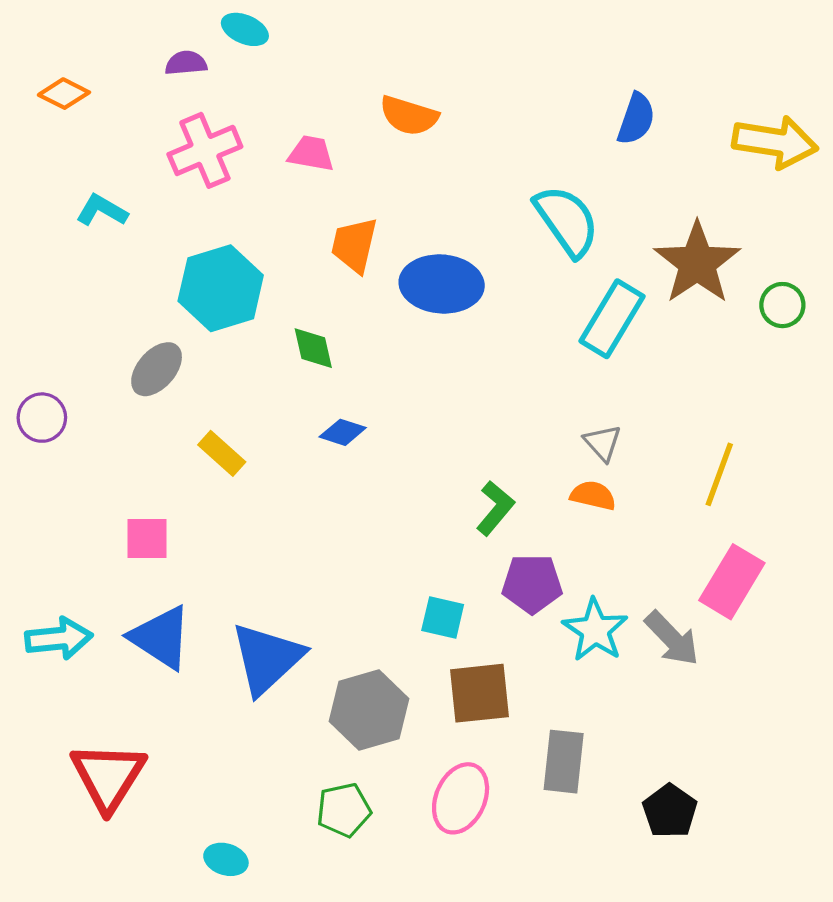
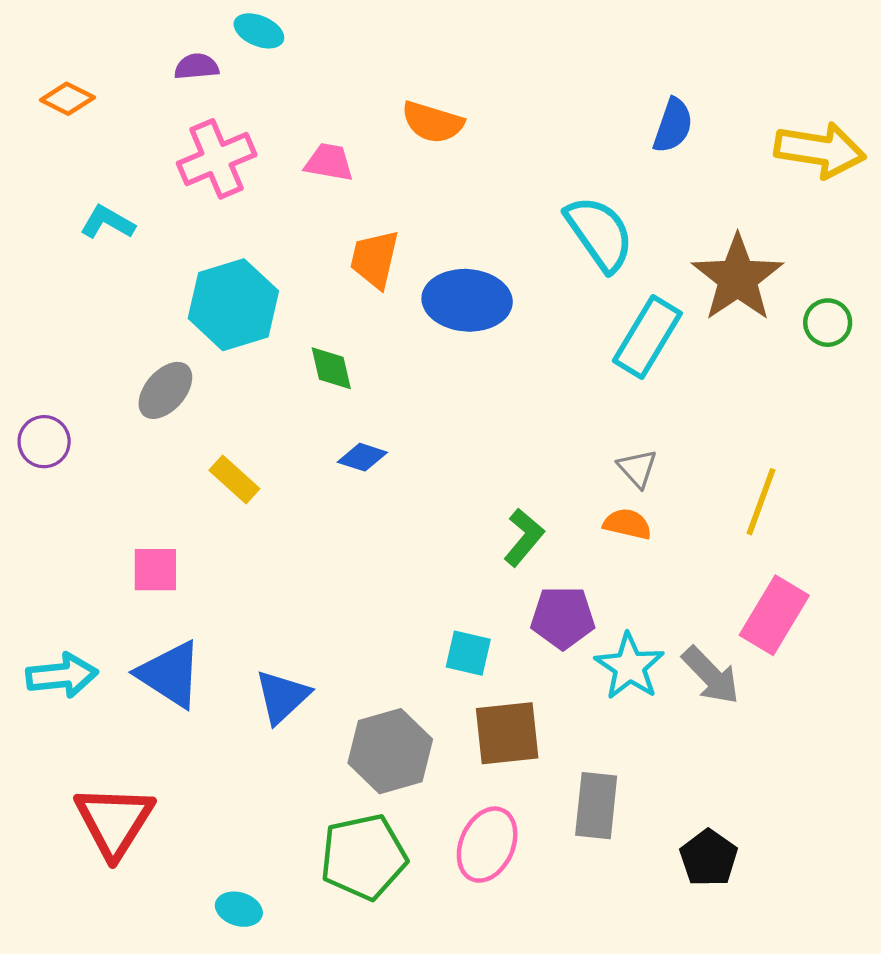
blue triangle: (267, 658) -> (282, 697), size x0.7
green pentagon: (344, 810) -> (364, 857), size x1.5

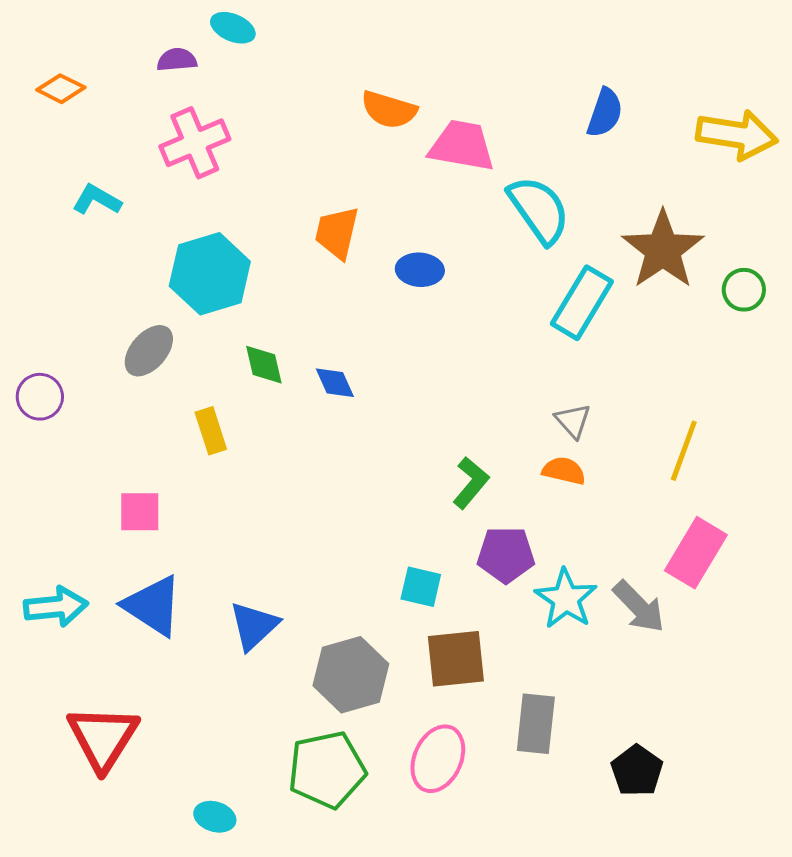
pink trapezoid: (329, 162) -> (462, 146), moved, size x1.5
blue ellipse: (467, 300) -> (420, 270), size x0.6
green diamond: (331, 368) -> (264, 365), moved
blue diamond: (362, 457) -> (335, 383), moved, turned 48
yellow rectangle: (234, 479) -> (211, 431), turned 30

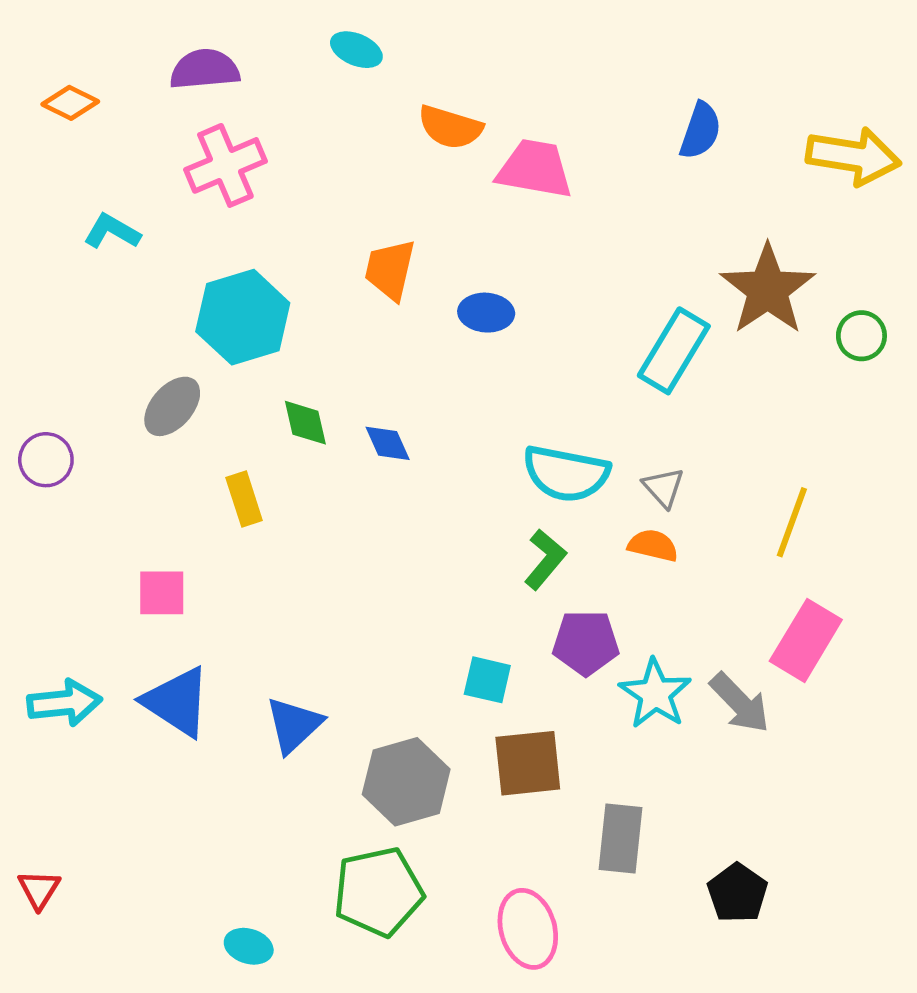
cyan ellipse: (233, 28) -> (356, 50), moved
purple semicircle: (177, 60) -> (205, 69), size x1.5
cyan semicircle: (539, 210) -> (566, 474), moved, turned 136
red triangle: (103, 738) -> (39, 889), moved, size x0.5
pink ellipse: (438, 759) -> (528, 929), moved, turned -40

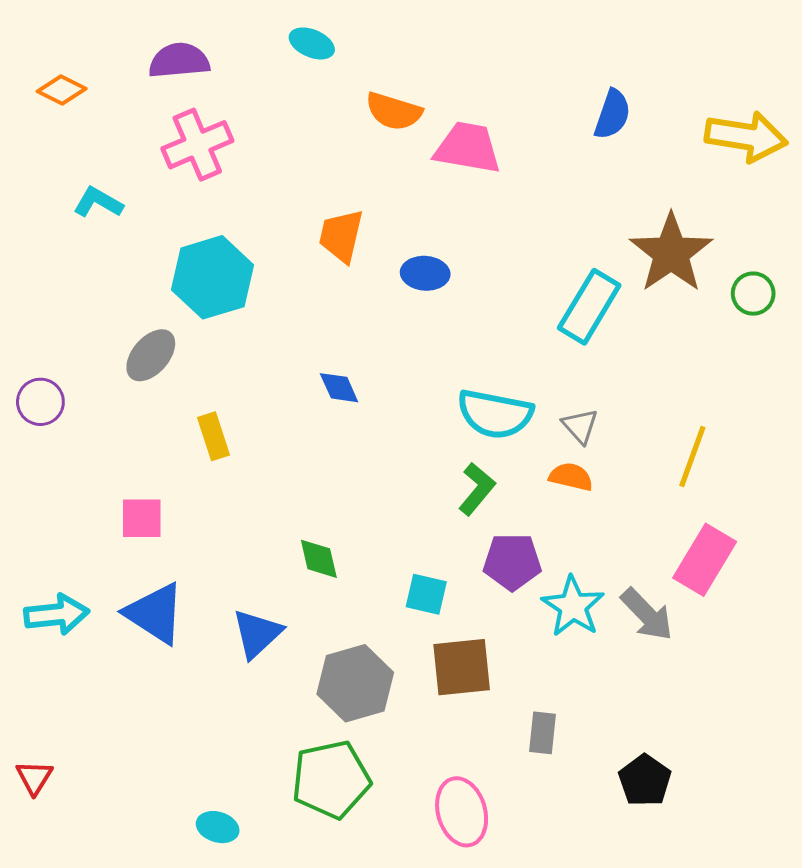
green diamond: (305, 423) -> (319, 559), moved
gray rectangle: (621, 838) -> (543, 733), size x0.7

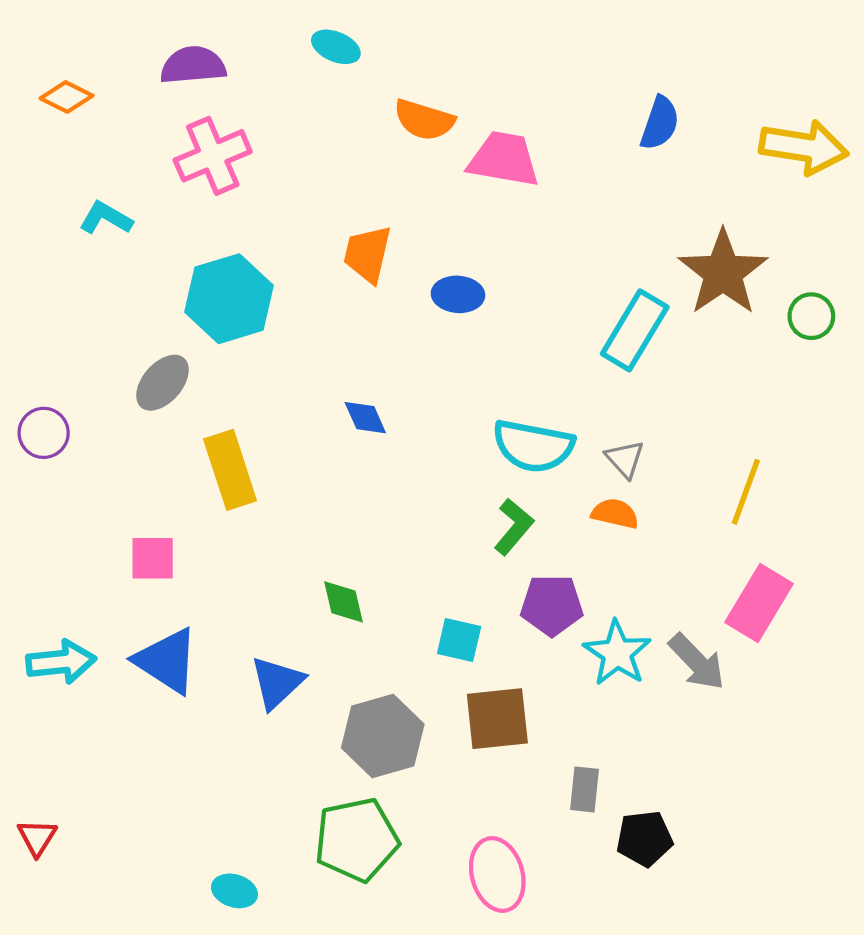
yellow rectangle: (214, 436) -> (230, 470), size x1.5
black pentagon: (645, 780) -> (644, 839), moved, turned 30

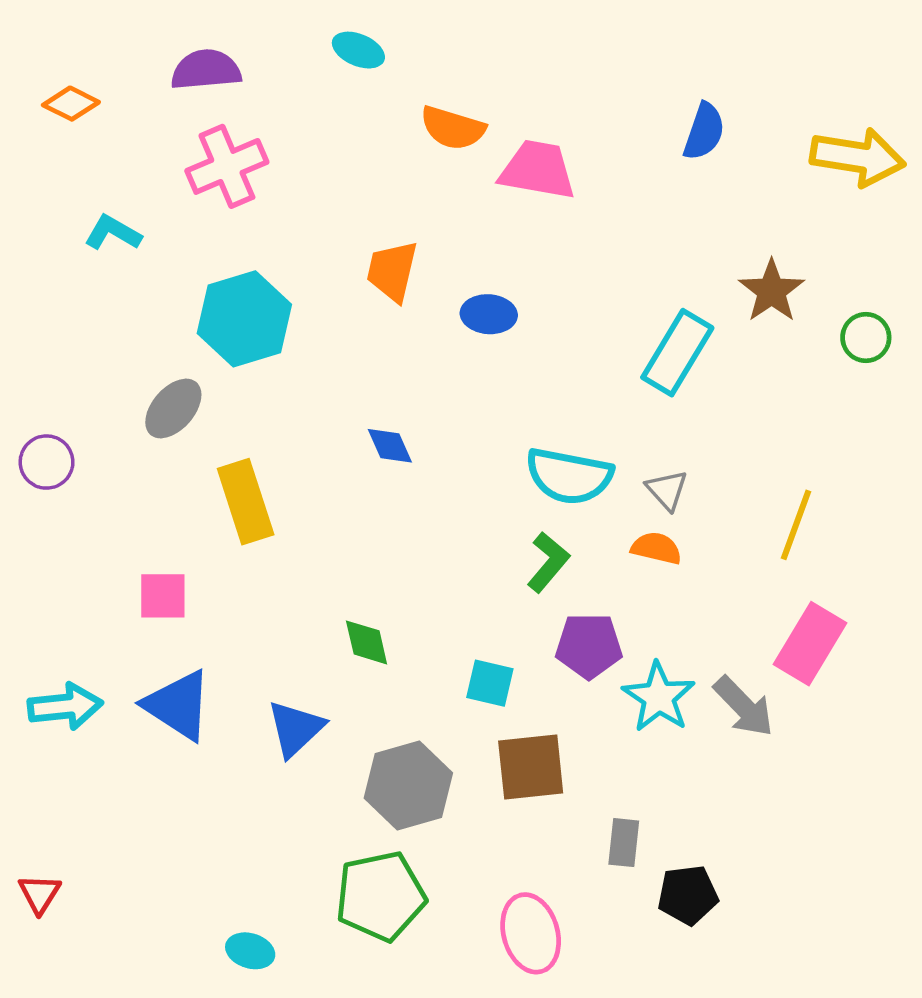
brown star: (723, 273) -> (772, 291), size x0.7

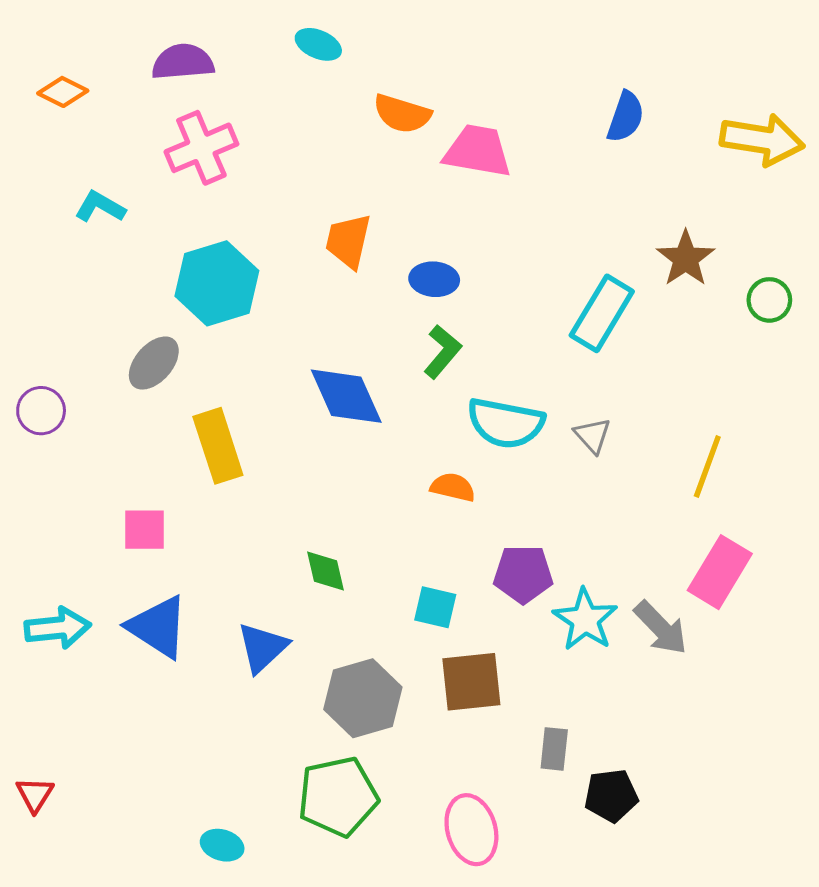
blue diamond: (390, 446) -> (346, 396), size x1.8
orange semicircle: (656, 548) -> (453, 487), moved
green L-shape: (548, 562) -> (442, 352), moved

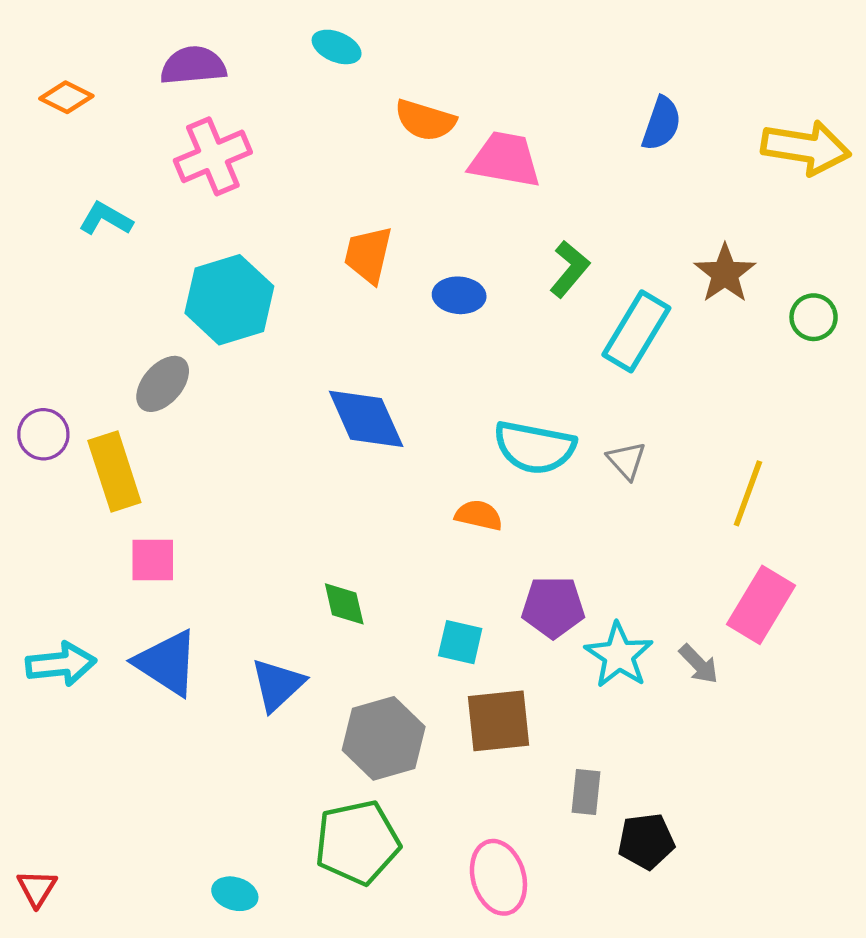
green L-shape: (442, 352) -> (570, 269), moved
yellow rectangle: (218, 446) -> (114, 471), moved
gray arrow: (661, 628) -> (699, 664), size x0.7
red triangle: (35, 794) -> (37, 888), moved

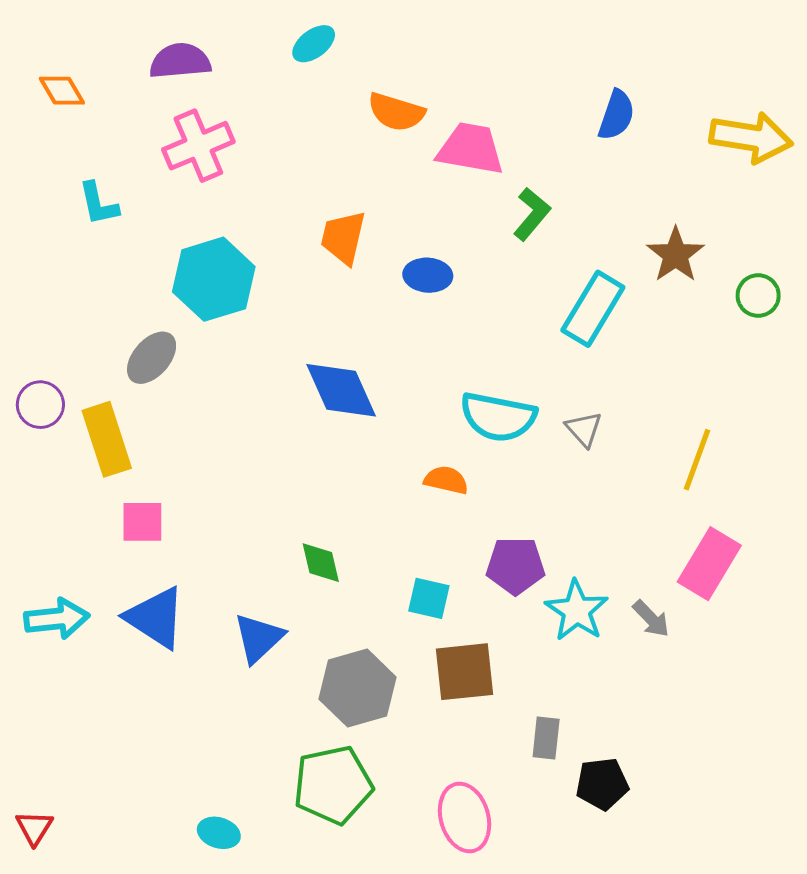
cyan ellipse: (337, 47) -> (314, 44), turned -60
orange diamond: (66, 97) -> (62, 91), turned 33
cyan L-shape: (106, 219) -> (99, 204), turned -132
green L-shape: (570, 269) -> (532, 214), moved

